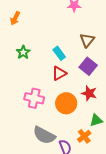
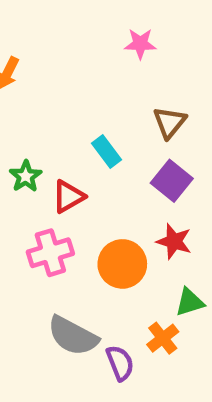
green star: (23, 52) -> (26, 176), moved
red triangle: (59, 73) -> (68, 197), moved
pink cross: (34, 98) -> (50, 253), turned -30

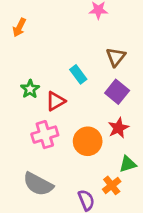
red star: (174, 241) -> (118, 128), turned 30
gray semicircle: (73, 336) -> (38, 184), moved

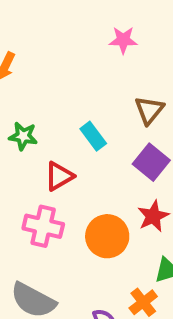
green star: (30, 89) -> (23, 136), moved, turned -30
pink cross: (45, 135) -> (43, 226), turned 30

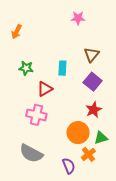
cyan rectangle: (93, 136) -> (62, 68), turned 40
orange circle: (107, 236) -> (78, 133), moved

